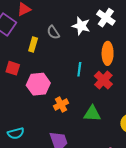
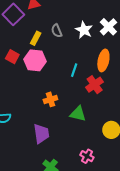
pink hexagon: (38, 84) -> (35, 60), moved

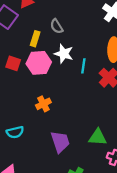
white star: (84, 30) -> (64, 54), moved
orange cross: (50, 99) -> (43, 104), moved
green triangle: (78, 114) -> (98, 137), moved

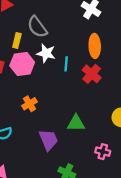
gray semicircle: (57, 26) -> (37, 27), size x1.5
green triangle: (98, 137) -> (76, 123), moved

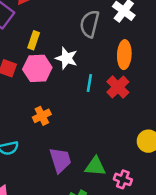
gray semicircle: (37, 27) -> (90, 24), moved, turned 45
cyan line: (66, 64) -> (89, 83), moved
green triangle: (76, 123) -> (95, 166), moved

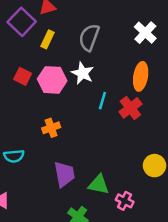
gray semicircle: (90, 24) -> (89, 37), moved
yellow rectangle: (34, 40) -> (48, 39), moved

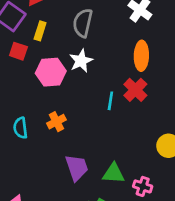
white star: (83, 73) -> (81, 61), turned 30
red square: (23, 76) -> (18, 51), moved
cyan line: (102, 101) -> (110, 101), moved
cyan semicircle: (14, 156) -> (20, 128), moved, turned 96

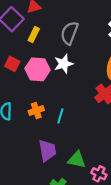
red square: (18, 51) -> (12, 64), moved
cyan line: (110, 101) -> (60, 116), moved

